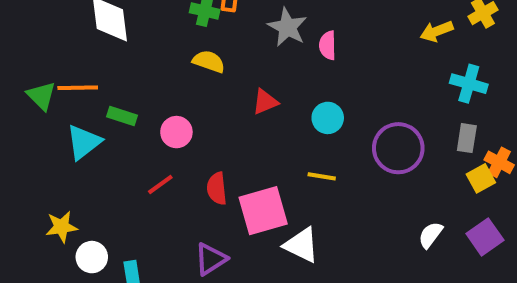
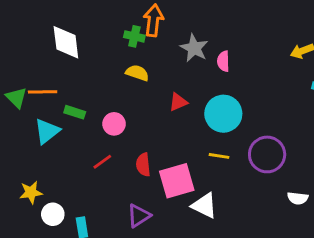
cyan circle: (328, 118) -> (223, 114), size x1.6
purple circle: (398, 148) -> (267, 154), moved
white semicircle: (431, 235) -> (298, 198), turned -120

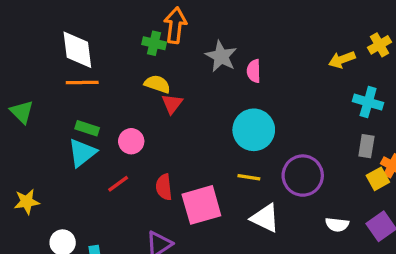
orange line: (43, 92) -> (82, 82), moved
red triangle: (178, 102) -> (172, 104), moved, turned -30
cyan triangle: (47, 131) -> (82, 153), moved
yellow star: (31, 192) -> (27, 202), moved
white triangle: (204, 205) -> (265, 218), moved

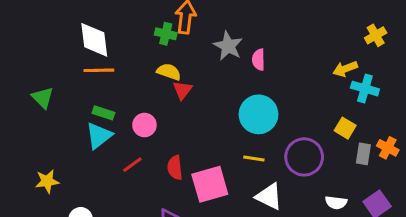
yellow arrow: (342, 60) -> (345, 69), moved
gray rectangle: (366, 146) -> (363, 154), moved
yellow square: (378, 179) -> (345, 128), moved, turned -30

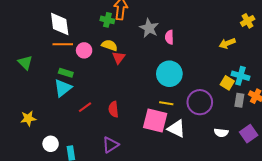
cyan cross: (365, 89) -> (240, 76), moved
pink circle: (144, 125) -> (84, 50), moved
pink square: (210, 184) -> (155, 120), moved, turned 30

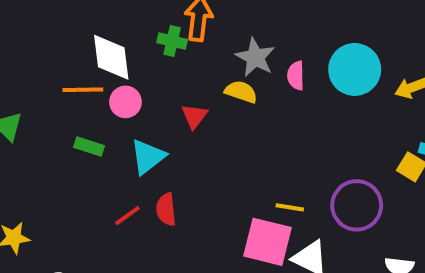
white diamond: (60, 24) -> (111, 57), moved
yellow semicircle: (109, 45) -> (241, 92), moved
cyan circle: (169, 74) -> (355, 69), moved
cyan triangle: (63, 88) -> (148, 157), moved
red semicircle: (114, 109) -> (166, 209), moved

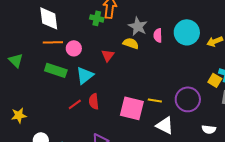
white diamond: (111, 57) -> (49, 18), moved
green rectangle: (89, 147) -> (56, 70), size x1.5
pink square: (267, 242) -> (132, 108), moved

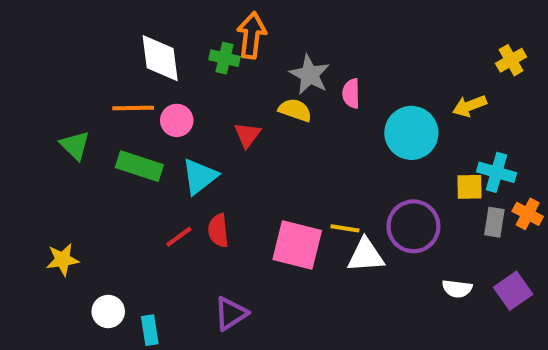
white diamond: (49, 18) -> (160, 58), moved
cyan circle: (187, 32) -> (411, 133), moved
green triangle: (16, 60) -> (75, 145), moved
yellow square: (215, 80) -> (470, 187), turned -32
white triangle: (165, 125) -> (366, 255), moved, turned -30

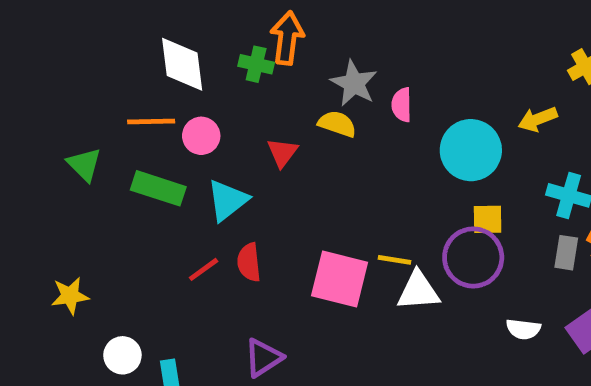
yellow square: (470, 187) -> (488, 219), moved

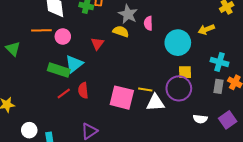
green rectangle: (158, 188) -> (59, 70), moved

